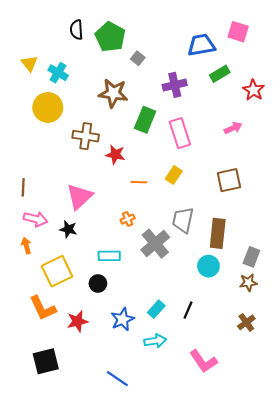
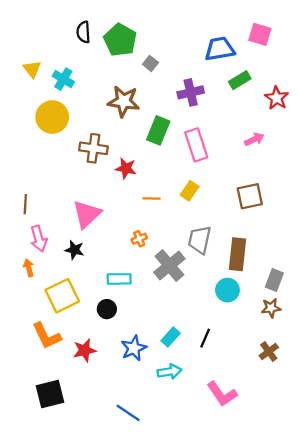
pink arrow: (35, 219) -> (39, 239), turned 60

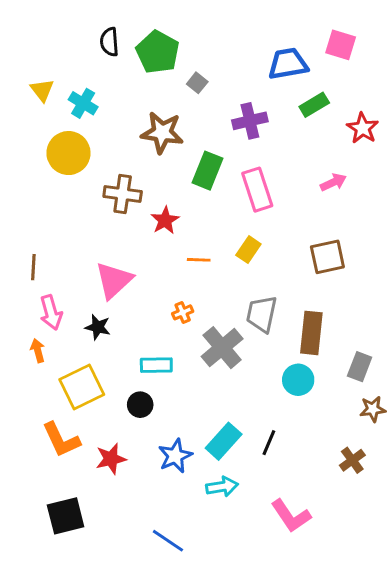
red star: (126, 168) -> (165, 220), turned 30
brown star: (271, 308) -> (373, 409), moved
cyan rectangle: (171, 337) -> (224, 441), size x1.4

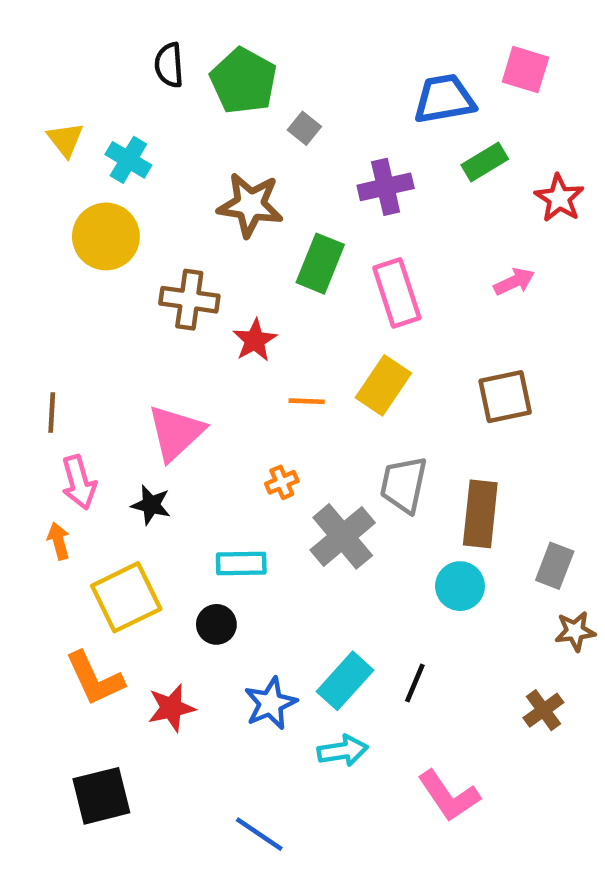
yellow rectangle: (248, 250) -> (383, 385), size x1.4

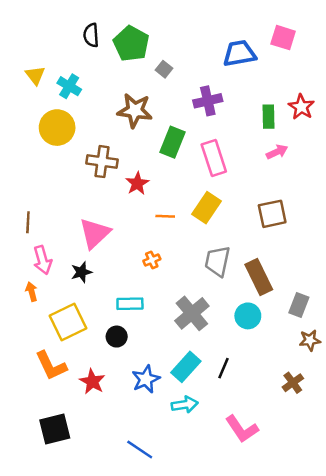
green rectangle: (485, 162) -> (269, 117), moved, turned -60
black star: (151, 505) -> (81, 272), turned -30
brown rectangle: (480, 514) -> (259, 277), turned -32
gray cross: (343, 536) -> (192, 313), moved
red star: (171, 708) -> (92, 382), turned -30

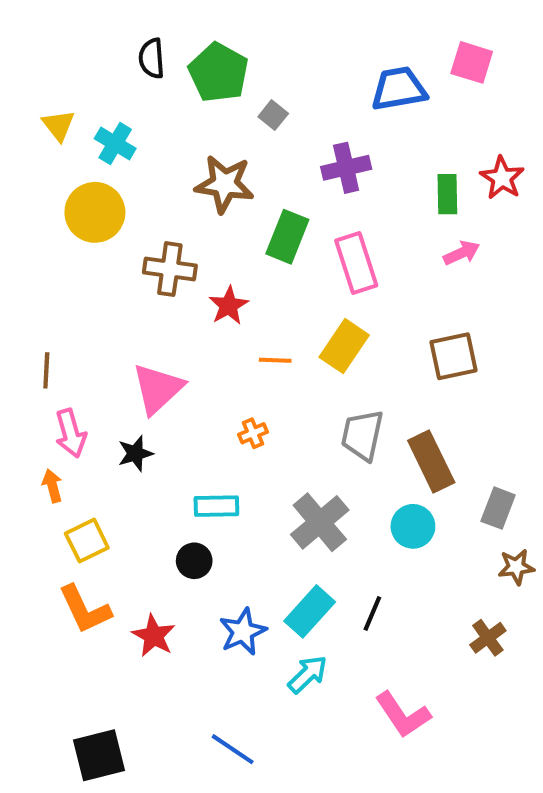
yellow square: (68, 322) -> (87, 541), moved, size x0.7
cyan arrow: (185, 405) -> (308, 674), turned -35
black square: (55, 429) -> (99, 755), moved

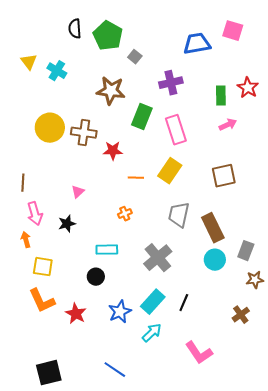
yellow circle: (95, 212) -> (50, 128), moved
red star: (229, 306) -> (113, 151), turned 30
pink triangle: (158, 389) -> (78, 192), size x0.5
cyan circle: (413, 526) -> (215, 260), moved
yellow square: (87, 541) -> (43, 267), turned 35

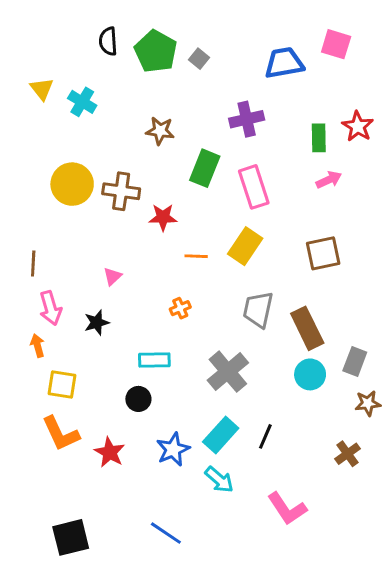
gray square: (135, 57) -> (199, 59), moved
brown star: (111, 91) -> (160, 131), size x0.7
cyan arrow: (152, 333) -> (219, 480), turned 85

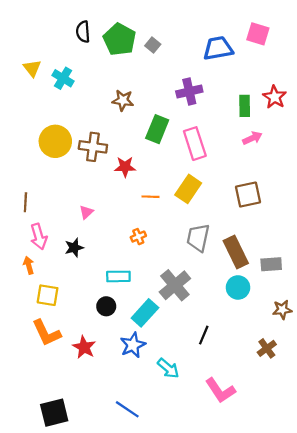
gray rectangle: (355, 361) -> (271, 264), moved, turned 65
cyan rectangle: (221, 435) -> (145, 313), moved

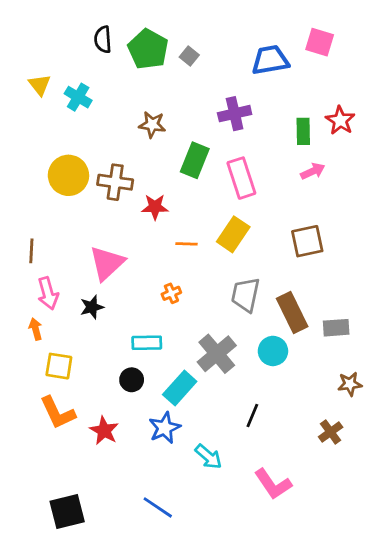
pink triangle: (86, 212) -> (107, 263), size x2.0
cyan circle: (238, 287) -> (273, 351), moved

